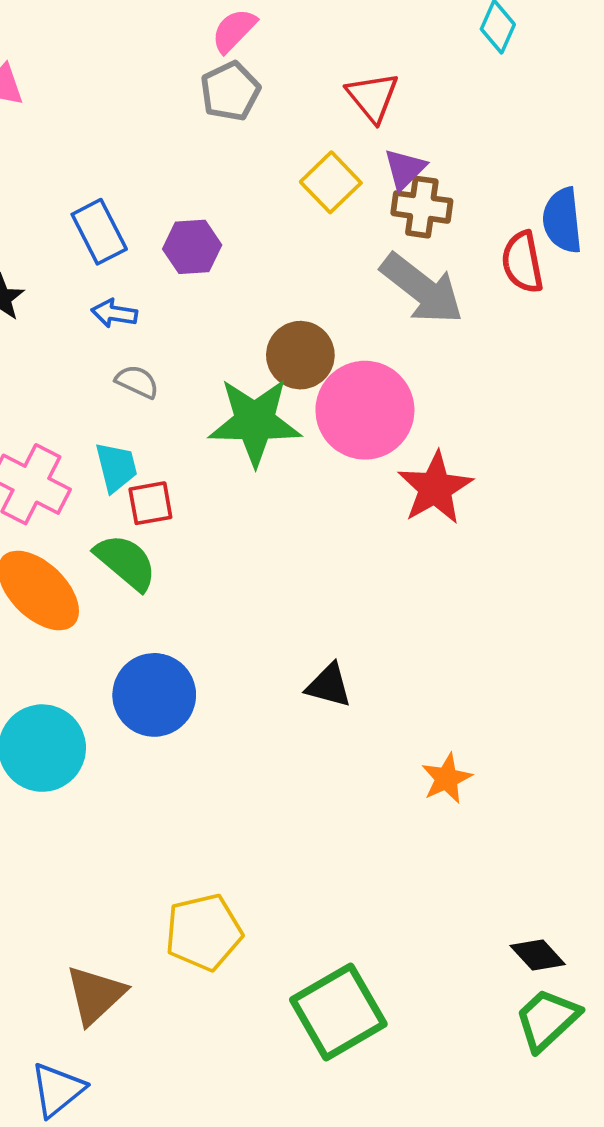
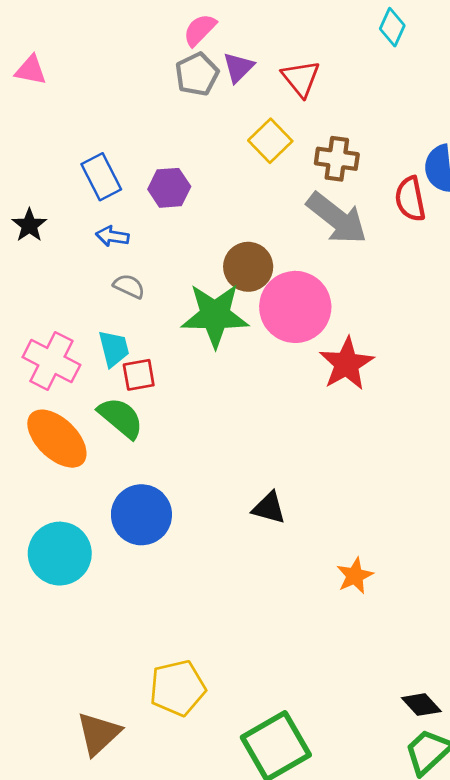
purple triangle: (405, 169) -> (238, 67), moved

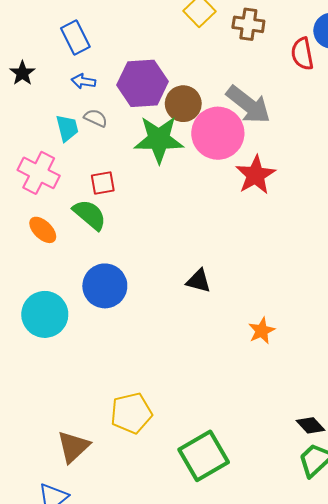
purple hexagon: (169, 188) -> (143, 83), moved, size x1.6
gray arrow: (337, 218) -> (248, 105), moved
cyan trapezoid: (114, 349) -> (67, 128), moved
orange ellipse: (57, 439) -> (43, 230), size x0.6

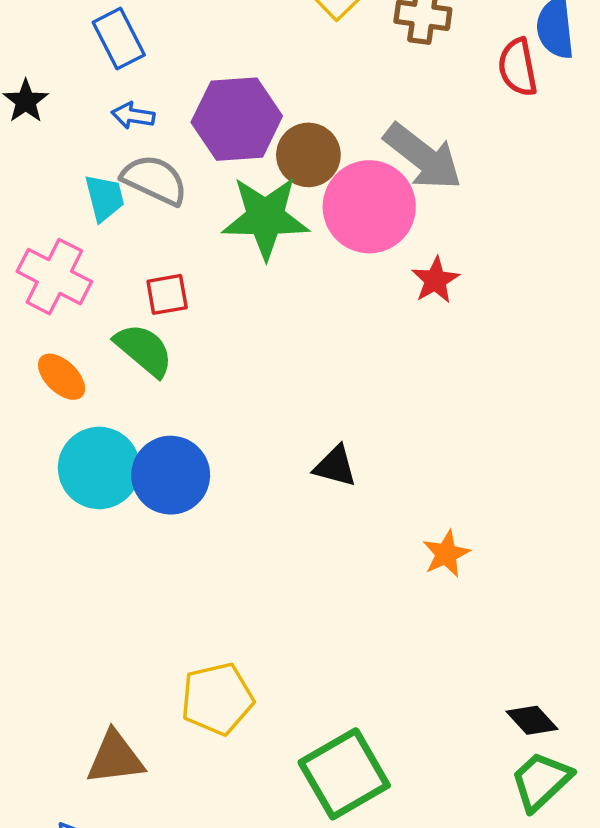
gray semicircle: (96, 118) -> (155, 180), size x1.6
red star: (256, 175) -> (435, 280), size x0.7
cyan circle: (45, 314) -> (99, 468), moved
brown triangle: (73, 447) -> (115, 758), turned 36

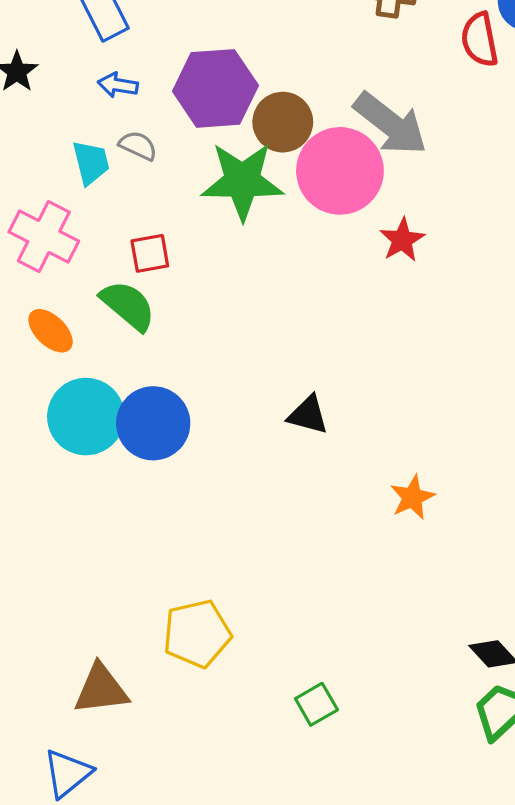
gray semicircle: (155, 180) -> (138, 146), size x0.6
green square: (344, 774) -> (316, 704), size x0.5

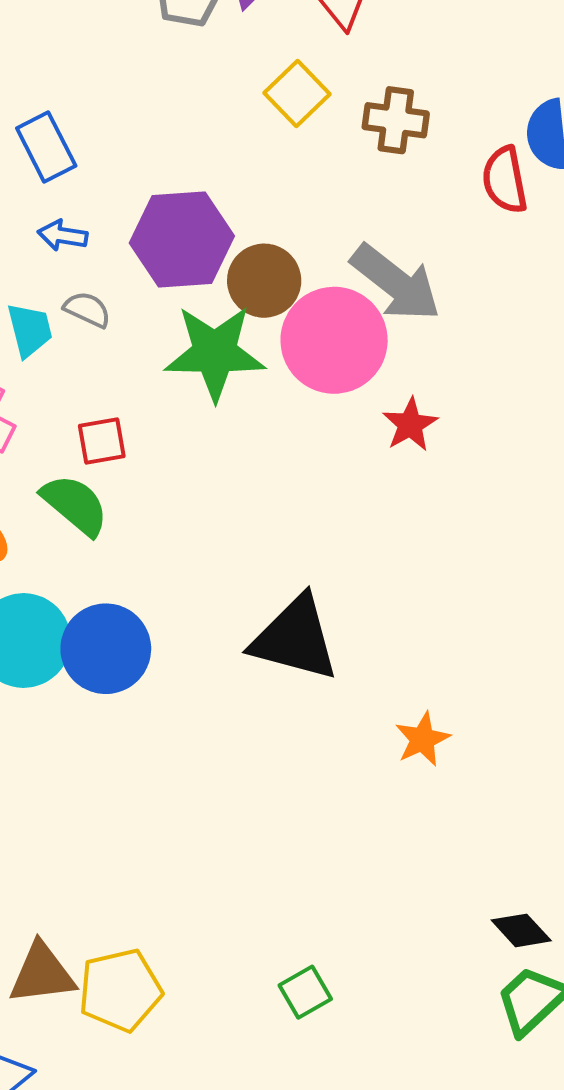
black triangle: (308, 415) -> (295, 638), size x1.8
yellow pentagon: (197, 634) -> (120, 990), moved

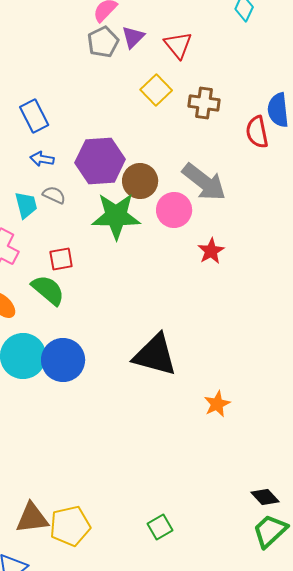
pink circle: (334, 340) -> (174, 210), size x0.7

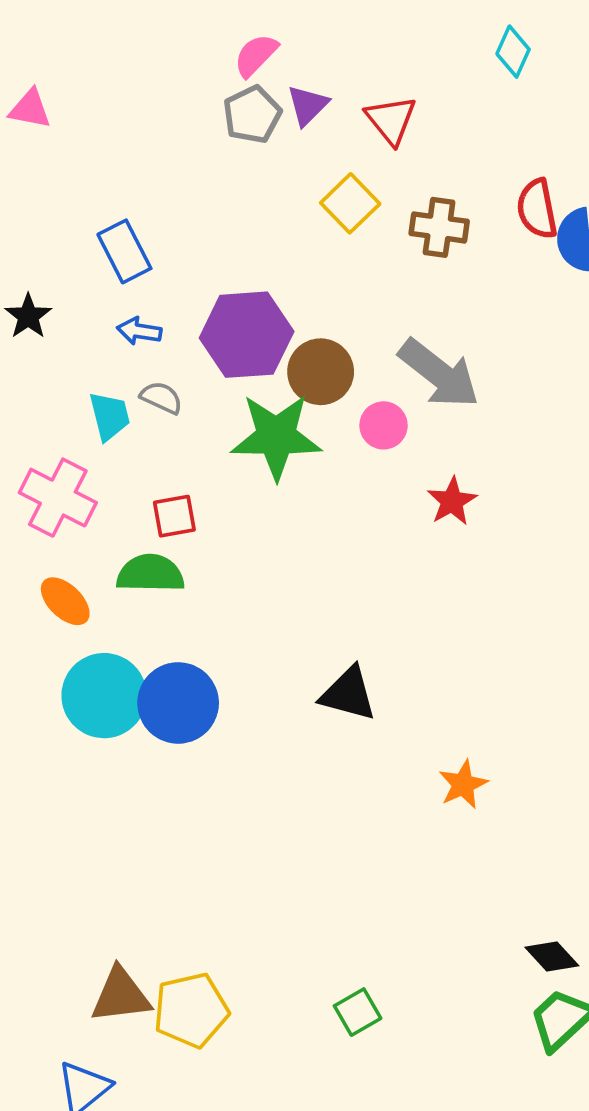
red semicircle: (257, 132) -> (537, 209), moved
pink circle: (174, 210) -> (384, 425), size x0.7
green semicircle: (48, 290) -> (150, 573), turned -39
black triangle: (155, 355) -> (348, 694), size x0.7

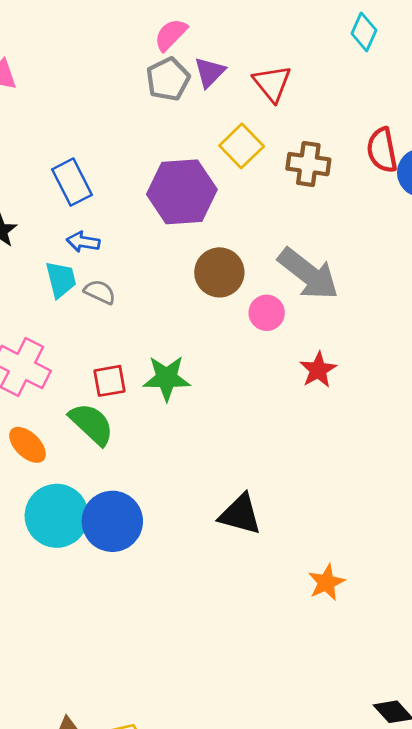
purple hexagon: (247, 335) -> (182, 192), moved
cyan trapezoid: (110, 416) -> (61, 279), moved
green star: (276, 437) -> (167, 378), moved, size x0.7
green semicircle: (150, 573) -> (91, 424), turned 42

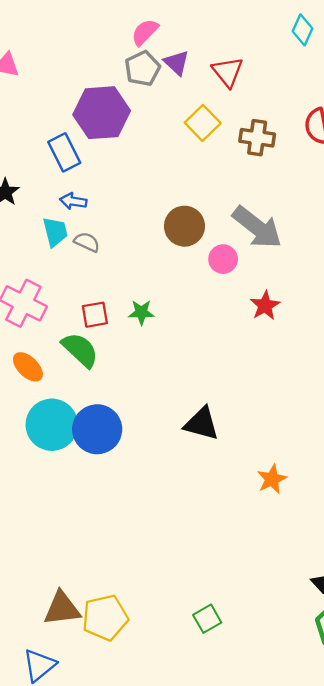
purple triangle: (210, 72) -> (177, 63), turned -32
purple hexagon: (182, 192) -> (102, 113), moved
green star: (167, 378) -> (141, 312), size x0.7

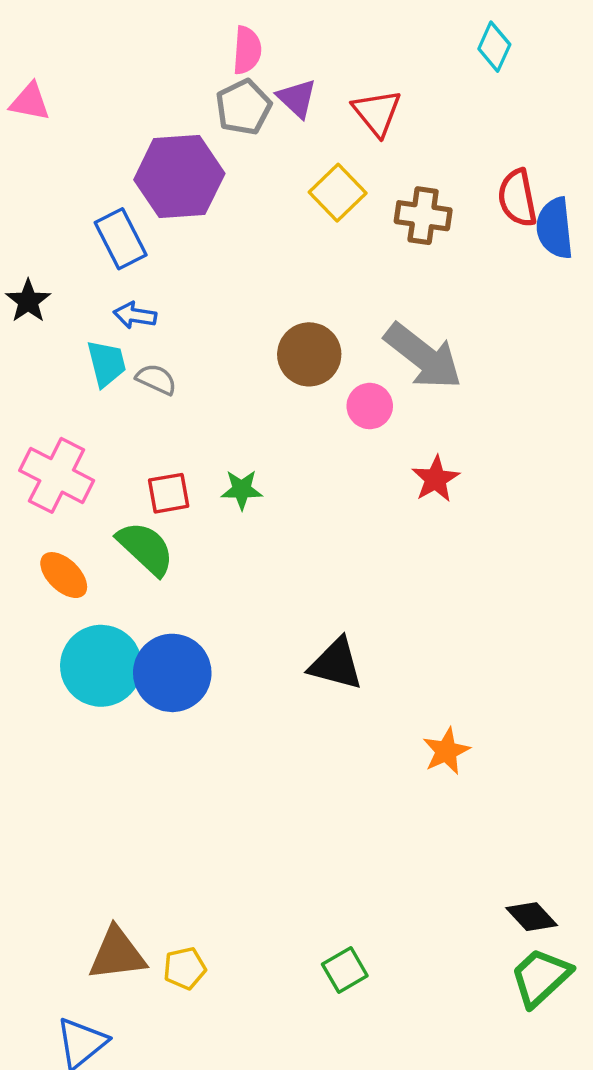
pink semicircle: (145, 32) -> (247, 50), turned 140
yellow pentagon: (105, 618) -> (185, 968), size x0.6

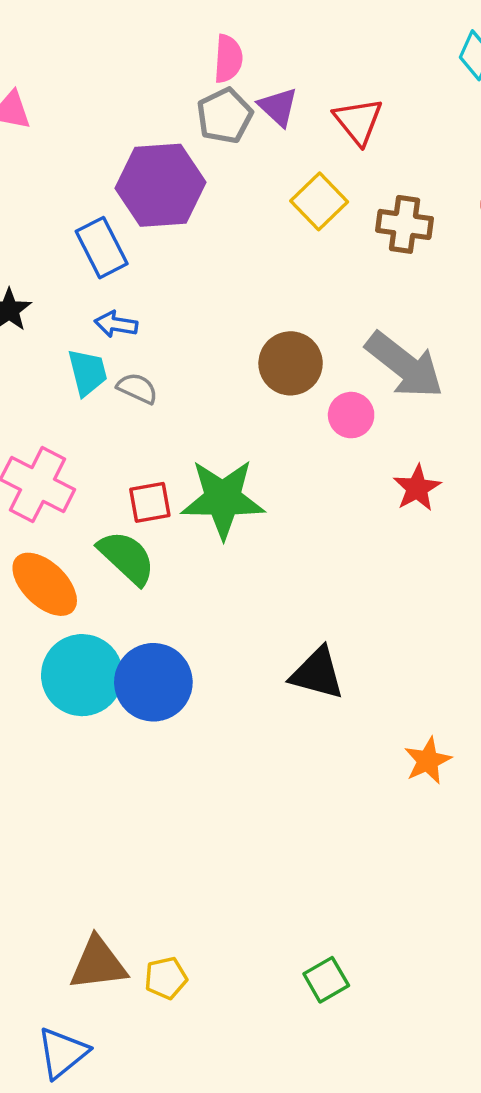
green star: (242, 490) -> (223, 499), size x2.0
orange ellipse: (64, 575) -> (45, 584), size x1.4

